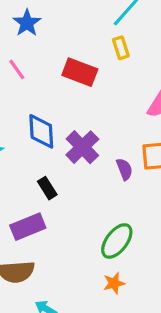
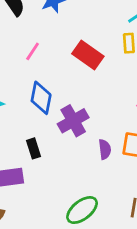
pink line: (17, 69) -> (33, 51), moved, turned 54

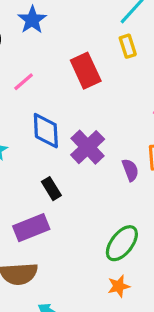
pink line: (33, 51) -> (24, 82), turned 30
red rectangle: (88, 55) -> (86, 71), turned 44

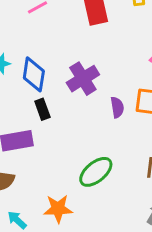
blue diamond: (46, 131) -> (34, 74), moved
orange star: (119, 286) -> (58, 209), moved, size x1.4

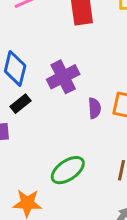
black rectangle: (42, 109) -> (20, 104), turned 66

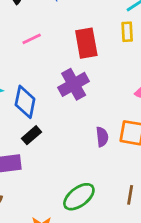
purple cross: (63, 77) -> (74, 84), moved

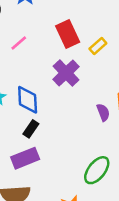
yellow rectangle: (127, 32) -> (98, 46), moved, turned 66
black rectangle: (31, 135) -> (31, 129), moved

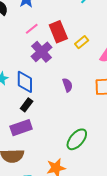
pink line: (19, 43) -> (32, 29), moved
purple cross: (66, 73) -> (42, 52), moved
purple semicircle: (103, 112) -> (68, 85), moved

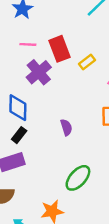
pink line: (32, 29) -> (28, 44), turned 40
purple semicircle: (68, 85) -> (66, 127), moved

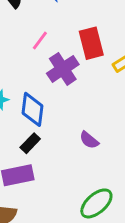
pink line: (28, 44) -> (40, 41), moved, turned -63
purple semicircle: (66, 127) -> (89, 140), turned 140

